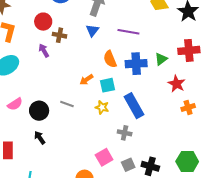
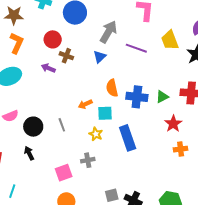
purple line: (128, 32) -> (136, 48), moved
purple arrow: (44, 51) -> (48, 68), turned -48
gray line: (67, 104) -> (62, 125), turned 40
gray cross: (125, 133) -> (88, 160), moved, turned -32
pink square: (104, 157) -> (64, 173), moved

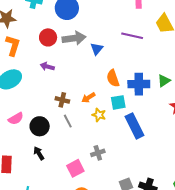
gray arrow: (108, 32) -> (74, 38), moved, turned 60
brown cross: (66, 56) -> (62, 100), moved
cyan square: (105, 113) -> (118, 102), moved
yellow star: (96, 134) -> (99, 115), moved

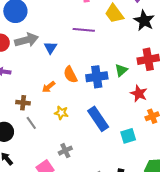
orange arrow: (88, 98) -> (49, 87), moved
cyan square: (118, 102) -> (128, 136), moved

